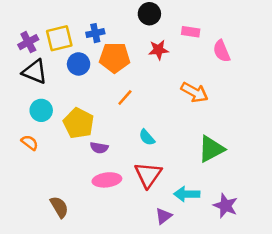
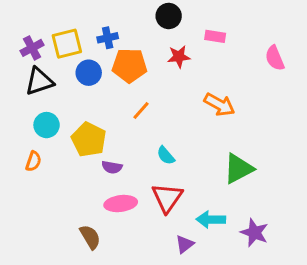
pink semicircle: (222, 51) -> (275, 58), moved
black triangle: (35, 72) -> (39, 81), turned -40
orange semicircle: (30, 143) -> (33, 161), turned 72
brown semicircle: (59, 207) -> (90, 237), moved

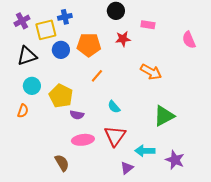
blue cross: (108, 38) -> (65, 17), moved
purple cross: (32, 48) -> (22, 21), moved

